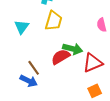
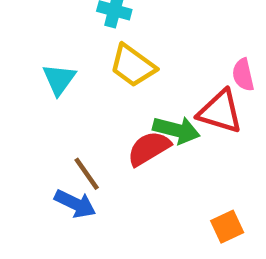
yellow trapezoid: (54, 21) -> (133, 66), turned 110
red triangle: (93, 63) -> (220, 112), moved, turned 40

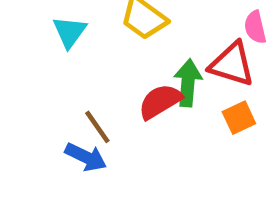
green arrow: (176, 130) -> (188, 83), turned -99
orange square: (227, 227) -> (239, 118), moved

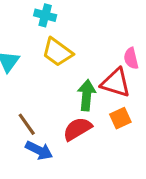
red semicircle: (160, 101) -> (77, 129), moved
blue arrow: (86, 157) -> (39, 150), moved

